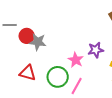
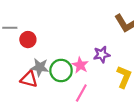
gray star: (38, 42) -> (40, 67), moved
green circle: (58, 77) -> (61, 71), moved

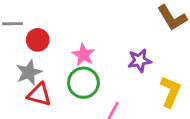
pink star: (80, 65) -> (83, 55), moved
gray star: (40, 67) -> (29, 72), moved, turned -30

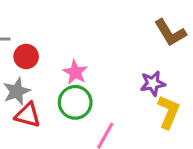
purple star: (140, 61) -> (153, 83), moved

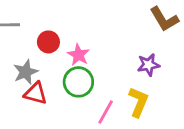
red circle: (26, 56) -> (48, 42), moved
yellow L-shape: (169, 112) -> (138, 102), moved

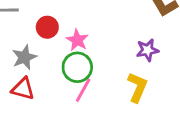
red triangle: (36, 93) -> (23, 89), moved
pink line: (106, 112) -> (83, 90), moved

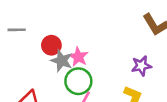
gray star: (24, 57) -> (62, 61), moved, turned -30

